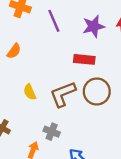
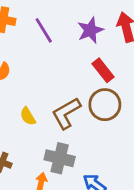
red rectangle: (84, 59) -> (103, 70), moved, turned 54
gray cross: (52, 132) -> (60, 158), size x1.5

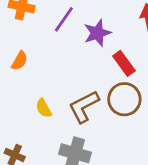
purple line: (44, 30) -> (64, 19), turned 64
purple star: (90, 30) -> (97, 33), moved

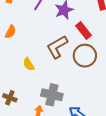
brown L-shape: (84, 107) -> (57, 47), moved

